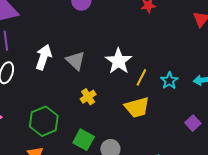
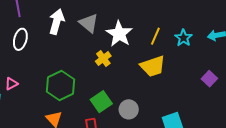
white star: (119, 61) -> (119, 34), moved
green square: (84, 140) -> (101, 102), turned 30

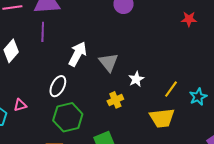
white star: (119, 34) -> (136, 79), size x0.6
white ellipse: (20, 39) -> (58, 86), moved

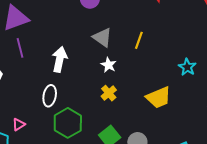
gray triangle: (109, 62) -> (102, 37), moved
white star: (136, 79) -> (109, 65), moved
yellow line: (171, 89) -> (139, 40), moved

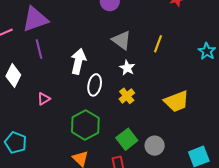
cyan star: (187, 67) -> (207, 51), moved
white ellipse: (50, 96) -> (95, 85), moved
pink triangle: (19, 124) -> (44, 99), moved

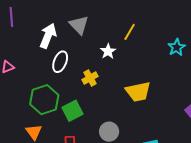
gray triangle: (122, 40) -> (79, 25), moved
white star: (127, 68) -> (108, 51), moved
green square: (127, 139) -> (72, 111), moved

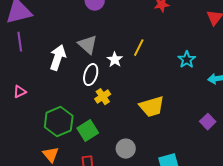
white star: (108, 51) -> (115, 60), moved
white ellipse: (60, 62) -> (91, 75), moved

